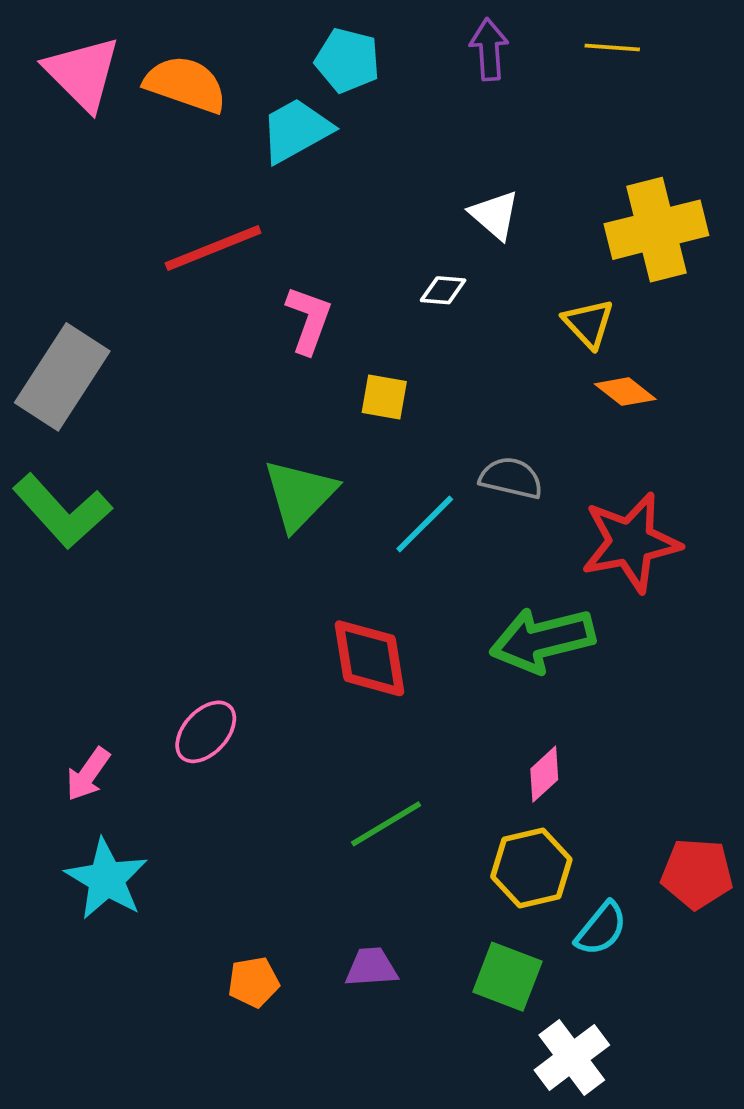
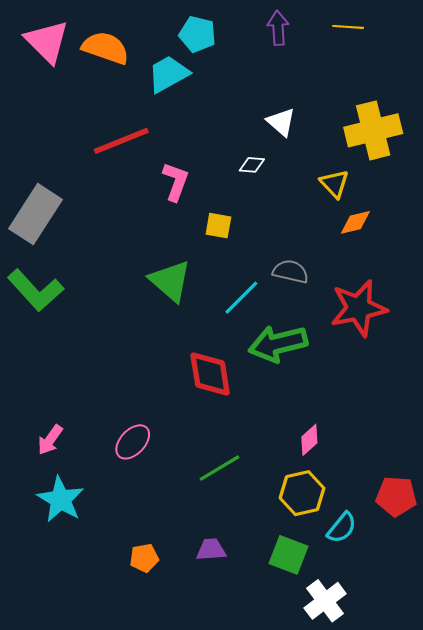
orange diamond: (625, 392) -> (355, 222), turned -52
green triangle: (300, 495) -> (170, 281), turned -33
green arrow: (542, 640) -> (278, 344), moved
pink ellipse: (206, 732) -> (133, 442), moved

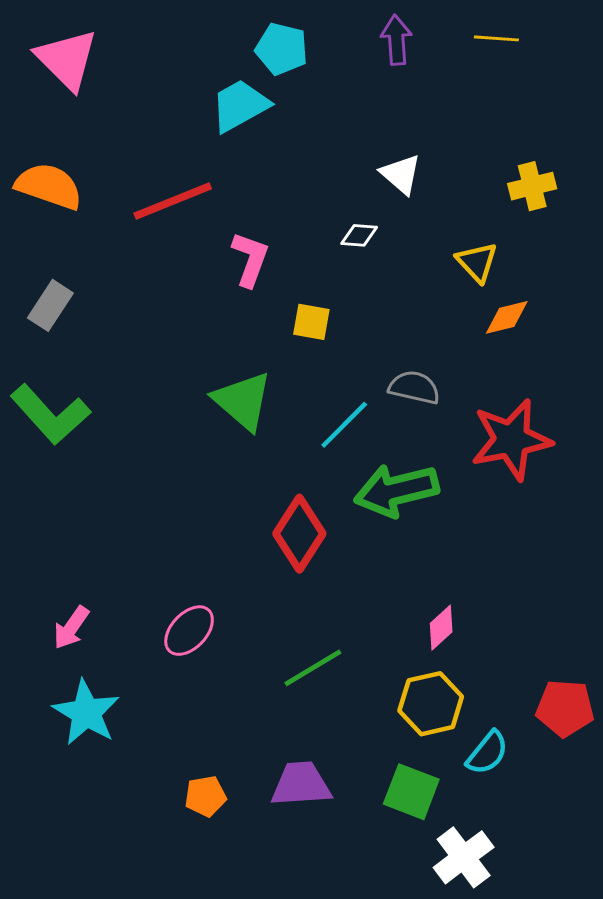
orange semicircle: (106, 48) -> (49, 186), moved
yellow cross: (373, 130) -> (532, 186), size x0.6
gray rectangle: (35, 214) -> (50, 305), size x0.6
red diamond: (210, 374) -> (299, 534), turned 42
purple trapezoid: (211, 550) -> (301, 784), size x1.4

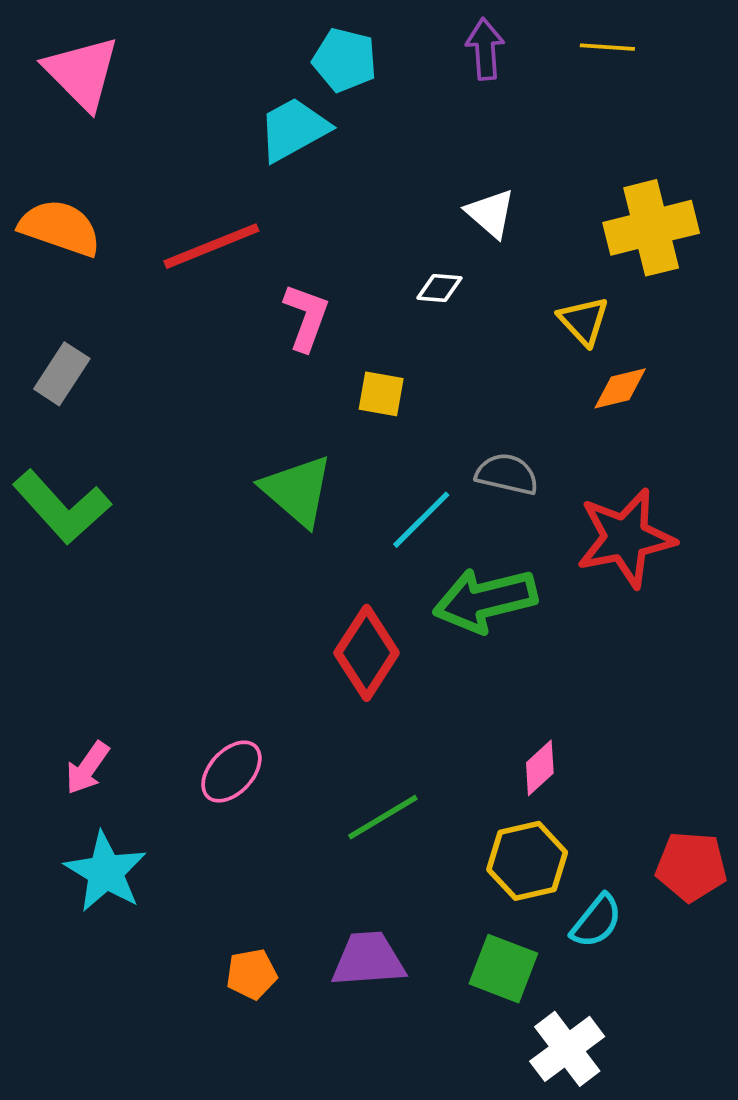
yellow cross: (532, 186) -> (651, 228), size x1.6

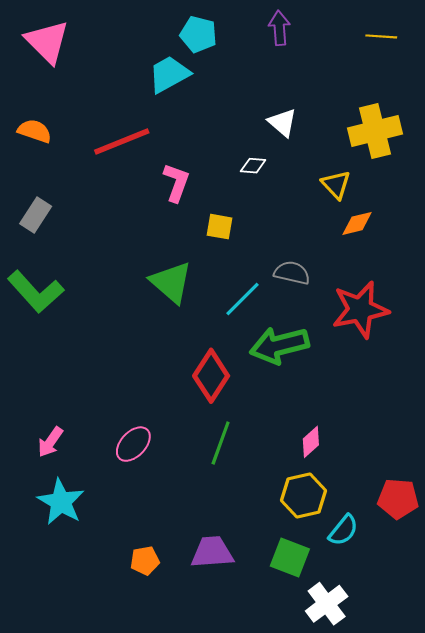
yellow line: (607, 47) -> (381, 36), moved
orange semicircle: (60, 228) -> (35, 131), size x0.7
green line: (383, 817) -> (221, 443), moved, turned -39

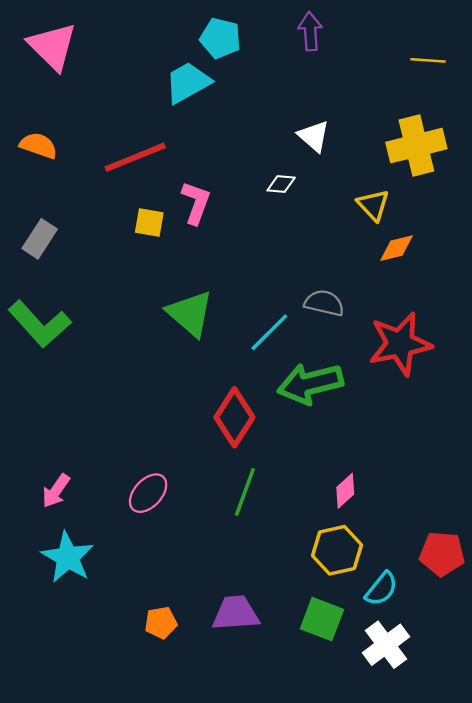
yellow line: (381, 36) -> (428, 60), moved
yellow square: (219, 227) -> (149, 223), moved
white cross: (327, 604) -> (386, 645), moved

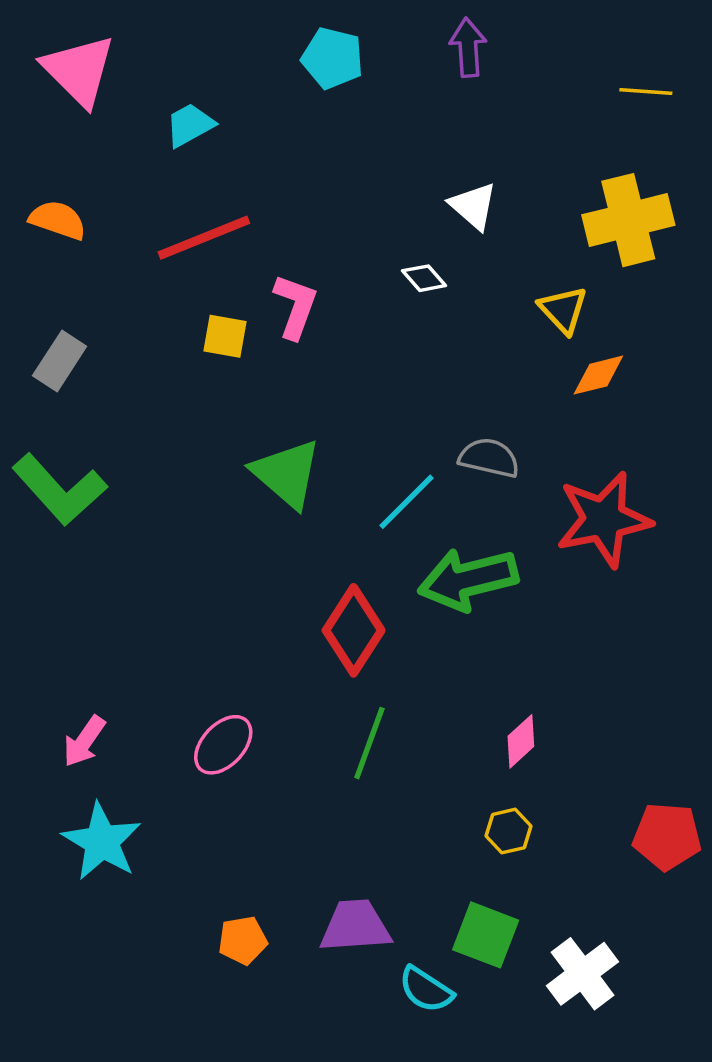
cyan trapezoid: (188, 83) -> (190, 125), moved, size x0.7
white diamond: (281, 184) -> (424, 278), turned 44
yellow hexagon: (337, 550) -> (509, 831), size x0.6
cyan semicircle: (381, 589) -> (426, 990), moved, turned 84

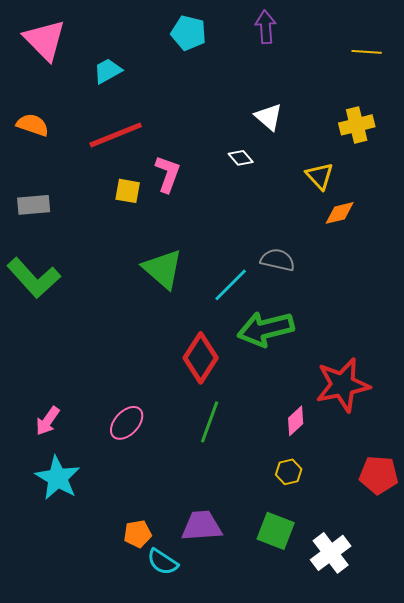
yellow cross: (628, 220) -> (357, 125), size x0.7
gray rectangle: (60, 361) -> (34, 205), turned 52
red star: (604, 519) -> (343, 385), moved
cyan semicircle: (426, 990) -> (163, 562), moved

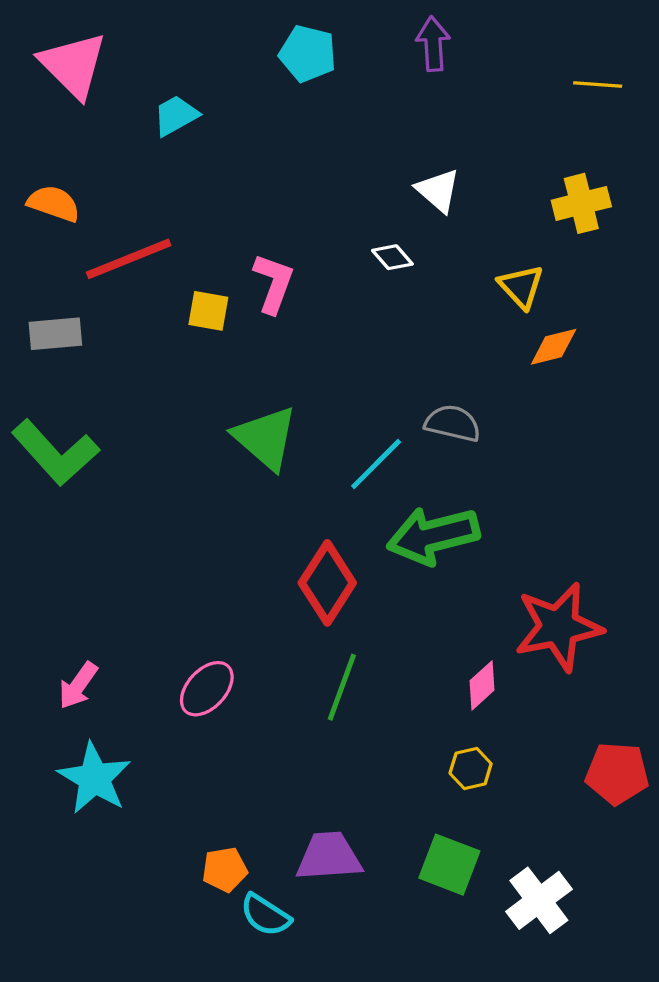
red line: (116, 135) -> (129, 259), moved

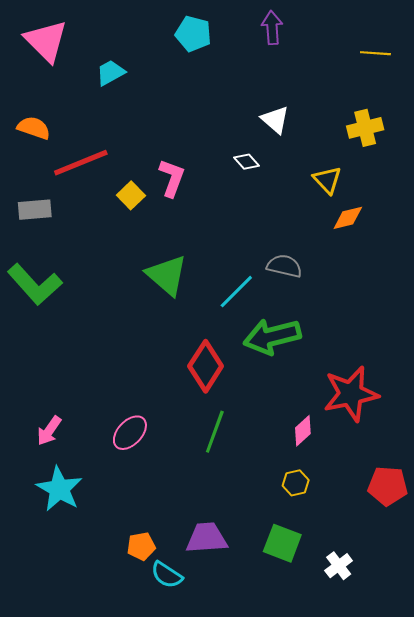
yellow square: (208, 311) -> (131, 195), turned 36
white cross: (539, 900) -> (339, 566), size x0.7

